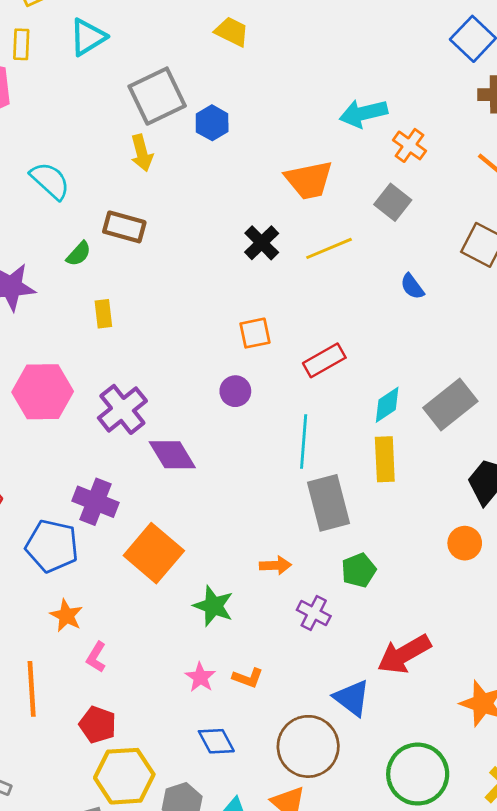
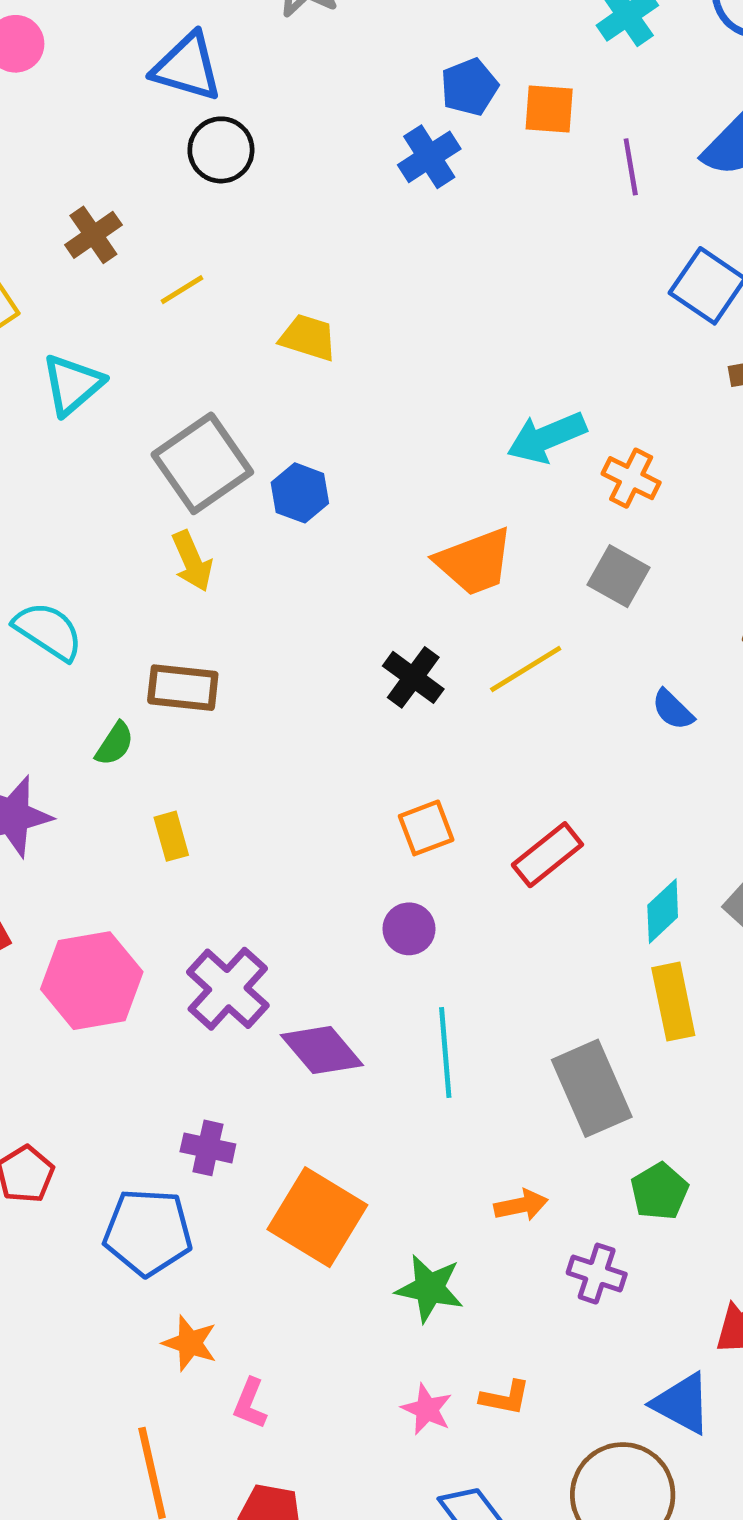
cyan line: (304, 441) -> (445, 1052), moved
purple cross: (96, 502) -> (208, 1148), size x0.7

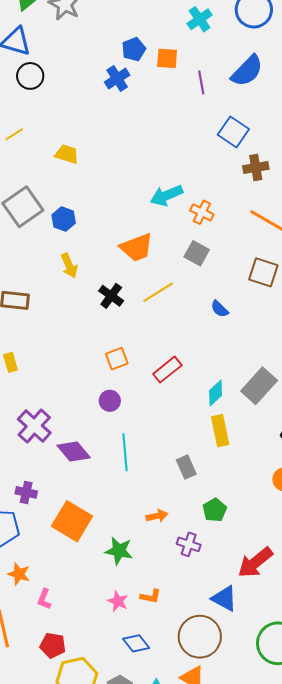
yellow arrow: (192, 561) -> (69, 266), moved
gray rectangle: (592, 1088) -> (186, 467), size x0.6

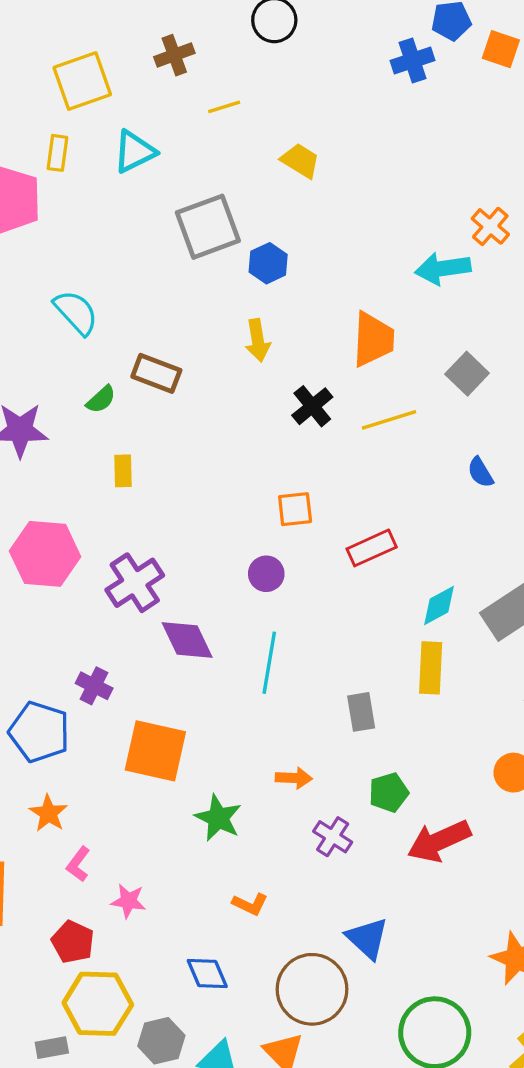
orange cross: (202, 212) -> (490, 226), moved
orange trapezoid: (137, 247) -> (373, 339), turned -81
orange square: (72, 521) -> (155, 751), turned -33
red arrow: (255, 562) -> (439, 841), moved
pink star: (118, 601) -> (128, 901), moved, turned -30

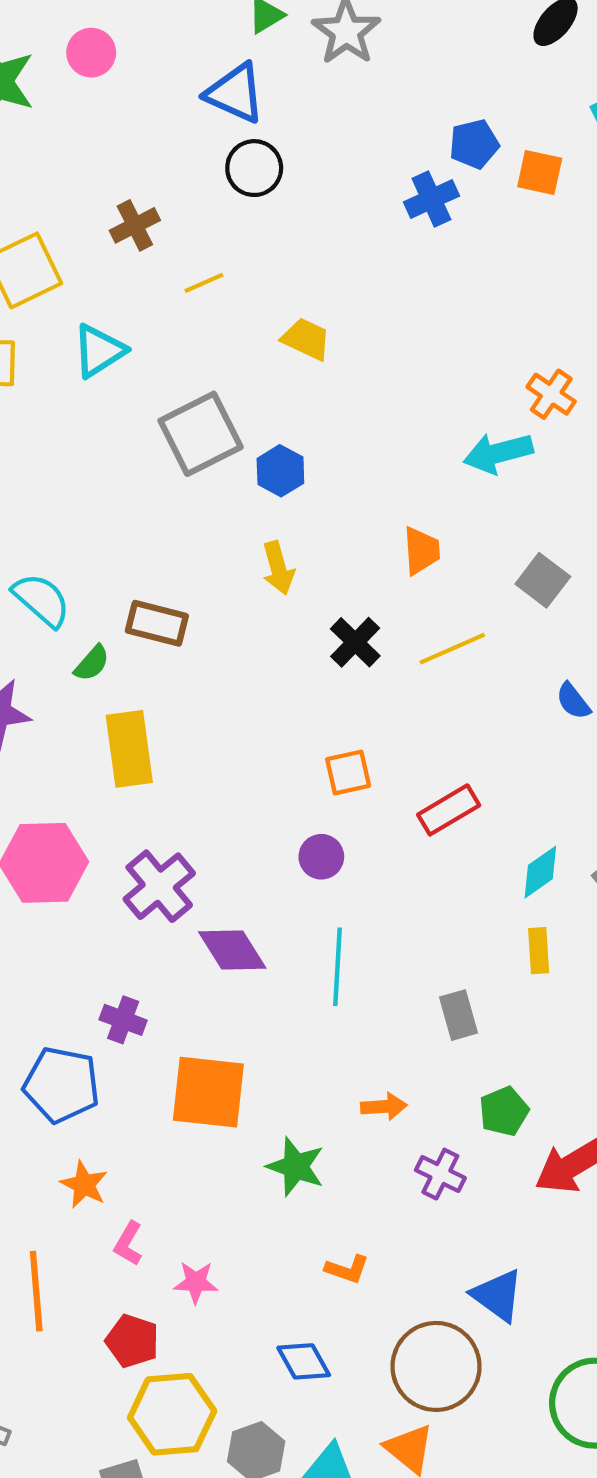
cyan semicircle: (76, 312) -> (42, 600), moved
orange trapezoid: (373, 339) -> (421, 551), size x0.7
yellow rectangle: (123, 471) -> (129, 749), size x1.8
yellow rectangle: (431, 668) -> (539, 951), size x0.7

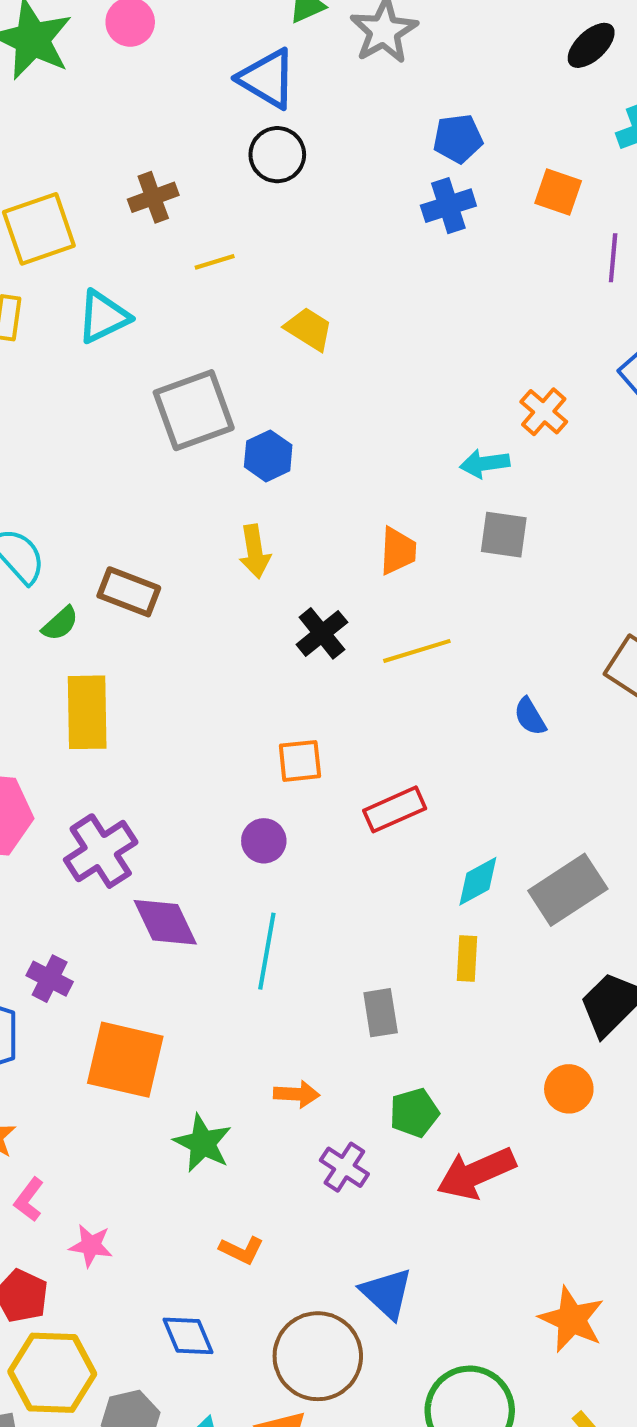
blue pentagon: (474, 144) -> (458, 139), moved
cyan arrow: (498, 453) -> (485, 464), size x0.7
gray square: (543, 580) -> (504, 535), moved, turned -36

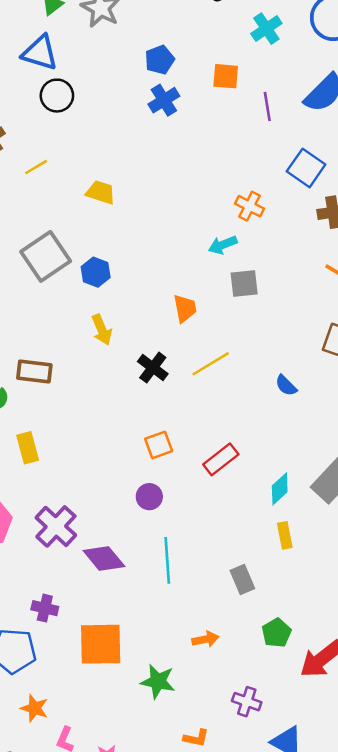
yellow rectangle: (87, 712) -> (28, 448), size x0.7
purple cross: (344, 1167) -> (247, 702), moved

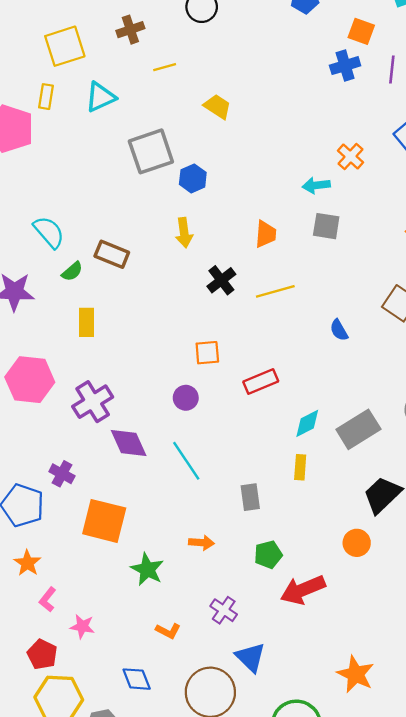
blue cross: (164, 100) -> (345, 66), moved
cyan line: (167, 560) -> (186, 461), turned -45

